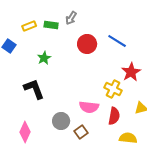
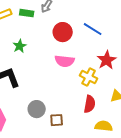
pink semicircle: (89, 107) -> (65, 61), moved
brown square: (81, 132) -> (57, 120), turned 32

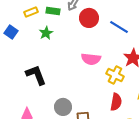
red circle: (63, 32) -> (89, 18), moved
green star: (20, 46) -> (46, 33), moved

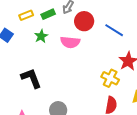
green rectangle: (53, 11) -> (48, 14), turned -32
pink semicircle: (91, 59) -> (70, 42), moved

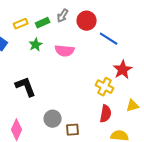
red circle: (84, 21) -> (87, 21), moved

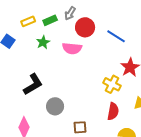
red circle: (87, 21) -> (85, 27), moved
black L-shape: (26, 87) -> (33, 84), turned 80
gray circle: (53, 119) -> (55, 106), moved

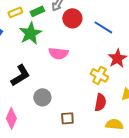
green star: (43, 42) -> (30, 33), size x1.6
pink semicircle: (72, 48) -> (58, 53), moved

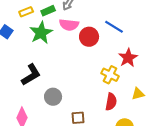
red circle: (72, 18) -> (89, 37), moved
pink semicircle: (58, 53) -> (69, 25), moved

